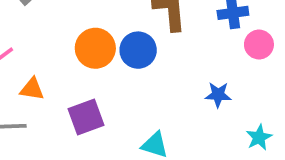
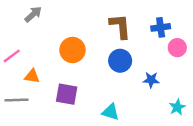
blue circle: (138, 50) -> (120, 61), moved
purple square: (86, 117) -> (67, 94), turned 30

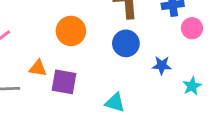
orange triangle: (32, 76) -> (38, 68), moved
cyan star: (177, 107) -> (192, 86), moved

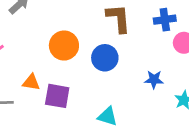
blue circle: (126, 43) -> (105, 58), moved

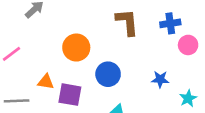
blue circle: (105, 58) -> (108, 74), moved

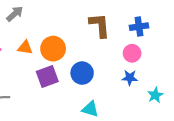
pink circle: (188, 45) -> (132, 53), moved
orange triangle: (46, 82) -> (25, 47), moved
purple square: (70, 95) -> (47, 77), moved, turned -30

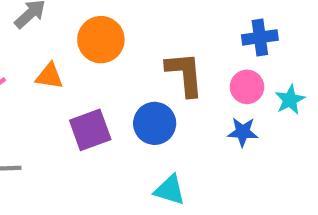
brown L-shape: (100, 25) -> (185, 74), moved
orange circle: (53, 49) -> (101, 40), moved
cyan star: (155, 95) -> (290, 100), moved

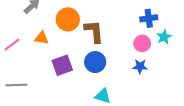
brown L-shape: (185, 74) -> (94, 31), moved
cyan star: (290, 100) -> (164, 37), moved

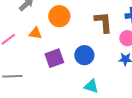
brown L-shape: (94, 31) -> (103, 22), moved

